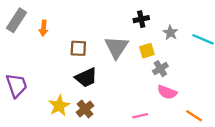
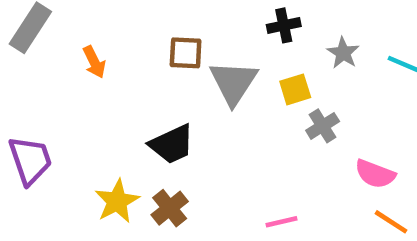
orange arrow: (43, 28) -> (94, 62), moved, turned -32
brown square: (78, 48) -> (186, 53), moved
pink semicircle: (167, 92) -> (375, 174), moved

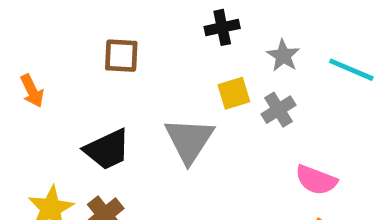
orange arrow: (94, 62) -> (32, 91), moved
gray triangle: (234, 83) -> (189, 140), moved
gray cross: (323, 126) -> (279, 110), moved

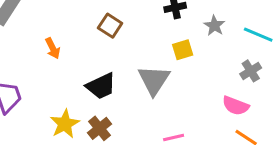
brown square: (121, 56) -> (110, 26), turned 30
gray cross: (279, 110) -> (251, 71), moved

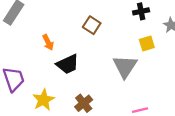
black trapezoid: (101, 86) -> (68, 64), moved
yellow star: (65, 124) -> (43, 100), moved

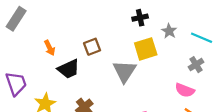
brown square: (92, 25) -> (92, 47), moved, turned 36
yellow square: (147, 44) -> (146, 49), size x1.5

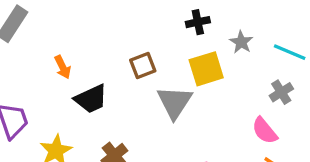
brown square: (92, 47) -> (143, 65), moved
pink semicircle: (185, 90) -> (265, 131), turned 30

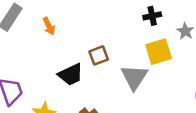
brown square: (143, 65) -> (99, 55), moved
orange arrow: (63, 67) -> (49, 26), moved

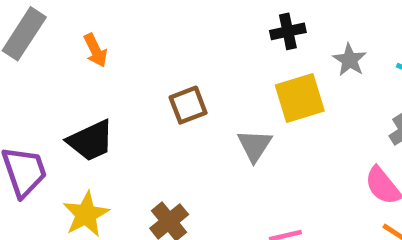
black trapezoid: (71, 75) -> (91, 141), moved
gray triangle: (134, 77) -> (255, 145), size x0.7

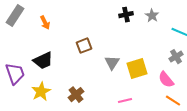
gray star: (350, 60) -> (152, 16), moved
yellow square: (300, 98) -> (137, 69), moved

